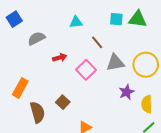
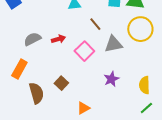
gray semicircle: (36, 38) -> (32, 39), moved
yellow circle: (146, 65) -> (140, 29), moved
purple star: (126, 92) -> (111, 79), moved

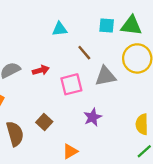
pink square: (84, 51) -> (71, 84), turned 30
purple star: (111, 79) -> (93, 117), moved

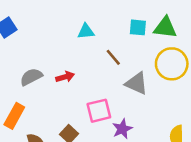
gray triangle: (105, 76) -> (137, 83), turned 35
pink square: (71, 84) -> (99, 111), moved

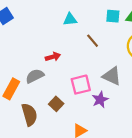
gray semicircle: (31, 77) -> (35, 76), moved
gray triangle: (137, 83) -> (112, 76), moved

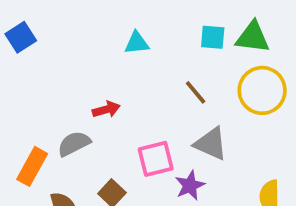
brown line: (93, 41) -> (196, 92), moved

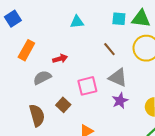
orange rectangle: (32, 166) -> (26, 50), moved
purple star: (190, 185) -> (120, 101), moved

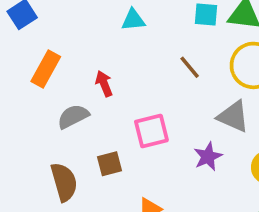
red arrow: (60, 59) -> (104, 84), turned -96
gray triangle: (118, 78) -> (233, 116), moved
brown square: (63, 105) -> (110, 164), turned 32

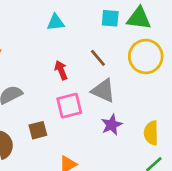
red arrow: (104, 84) -> (61, 70), moved
gray triangle: (233, 116) -> (103, 91), moved

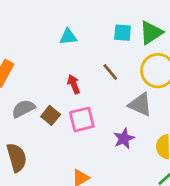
green triangle: (139, 18) -> (151, 33), turned -40
gray triangle: (103, 91) -> (140, 105), moved
brown square: (38, 130) -> (51, 115), moved, turned -36

